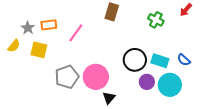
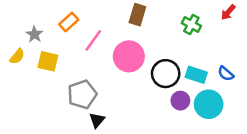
orange rectangle: (49, 25) -> (69, 22), moved, turned -35
pink circle: (96, 77) -> (129, 56), moved
black triangle: (109, 98) -> (97, 120), moved

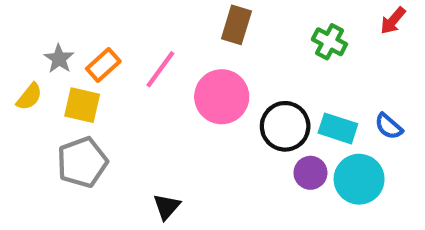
orange rectangle: (69, 22) -> (103, 65), moved
gray pentagon: (82, 94) -> (82, 162), moved

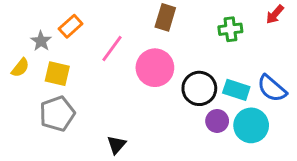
green cross: (329, 42) -> (230, 29), turned -35
orange rectangle: (103, 65) -> (71, 26), moved
blue semicircle: (389, 126) -> (272, 88), size x1.5

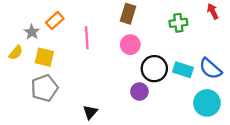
red arrow: (275, 14) -> (213, 11), turned 112
pink line: (112, 48) -> (87, 38), turned -40
pink circle: (155, 68) -> (130, 45), moved, size x0.7
purple circle: (217, 121) -> (139, 92), moved
cyan circle: (251, 125) -> (207, 103), moved

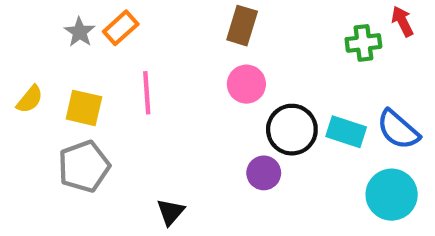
orange rectangle: (55, 21) -> (121, 28), moved
green cross: (178, 23) -> (363, 43), moved
gray star: (32, 32) -> (80, 32), moved
pink line: (87, 38) -> (147, 93), moved

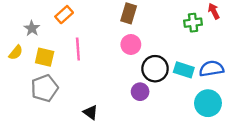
gray star: (80, 32) -> (32, 28), moved
blue semicircle: (398, 130) -> (211, 69), turned 130
black triangle: (171, 212) -> (91, 112), turned -35

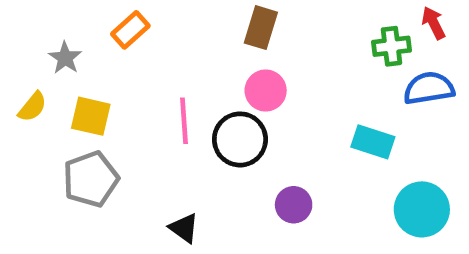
pink line: (78, 49) -> (184, 121), moved
black circle: (155, 69) -> (240, 139), moved
blue semicircle: (211, 69) -> (429, 88), moved
purple circle: (140, 92) -> (294, 205), moved

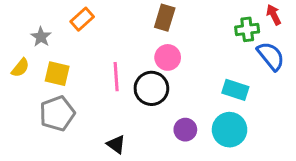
blue semicircle: (429, 88) -> (271, 56), turned 60
cyan circle: (422, 209) -> (230, 130), moved

